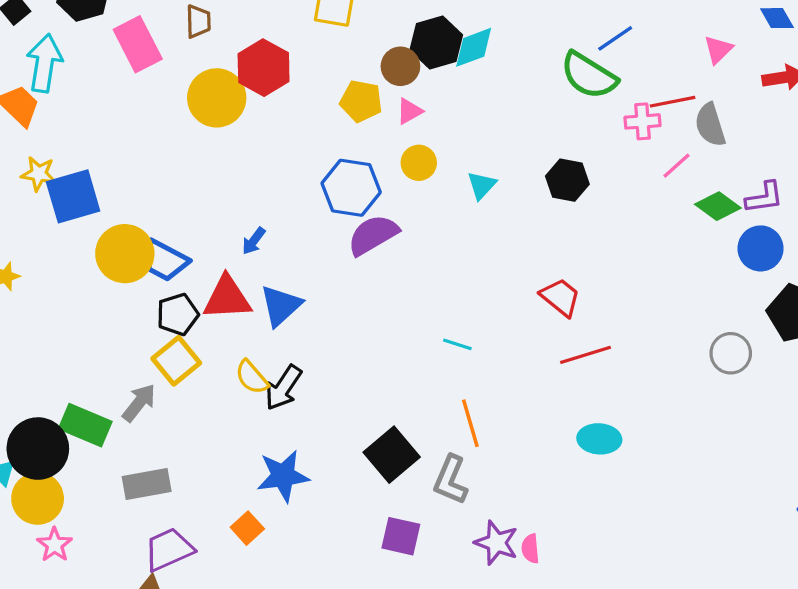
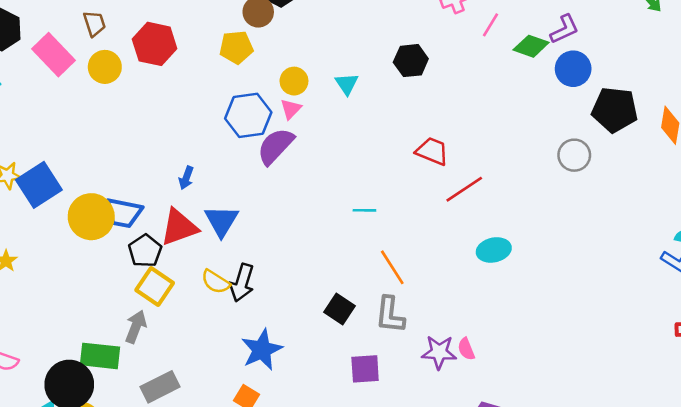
yellow circle: (217, 98) -> (105, 67), moved, size x0.7
pink triangle: (409, 111) -> (291, 109), moved
black square: (392, 455) -> (340, 309), size x0.7

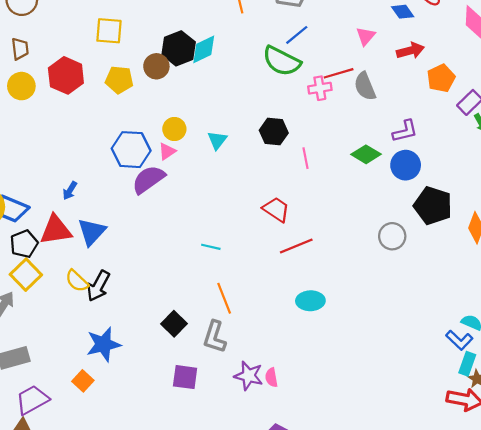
pink line: (491, 25) -> (305, 158), moved, turned -54
green diamond: (531, 46) -> (366, 154), moved
yellow pentagon: (236, 47) -> (119, 80), moved

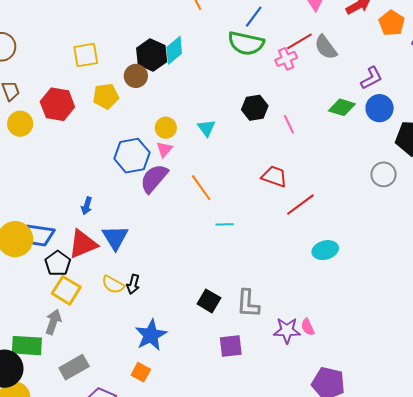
black arrow: (98, 286) -> (133, 284), size x0.7
orange line: (224, 298) -> (201, 188), moved

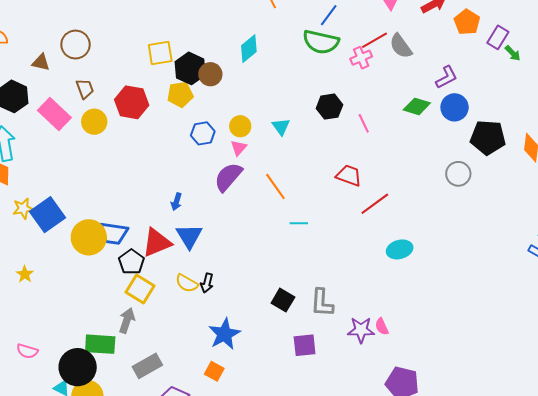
black hexagon: (152, 55) -> (190, 68), moved
blue hexagon: (132, 156) -> (203, 133), moved, size x0.7
blue arrow: (87, 206) -> (176, 202), moved

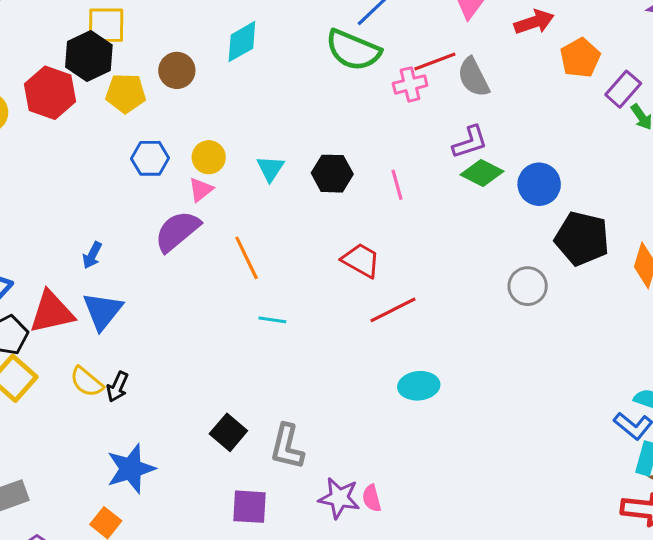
black hexagon: (190, 68) -> (89, 56), moved
purple L-shape: (447, 77) -> (470, 142), moved
black hexagon: (329, 107) -> (332, 174), moved

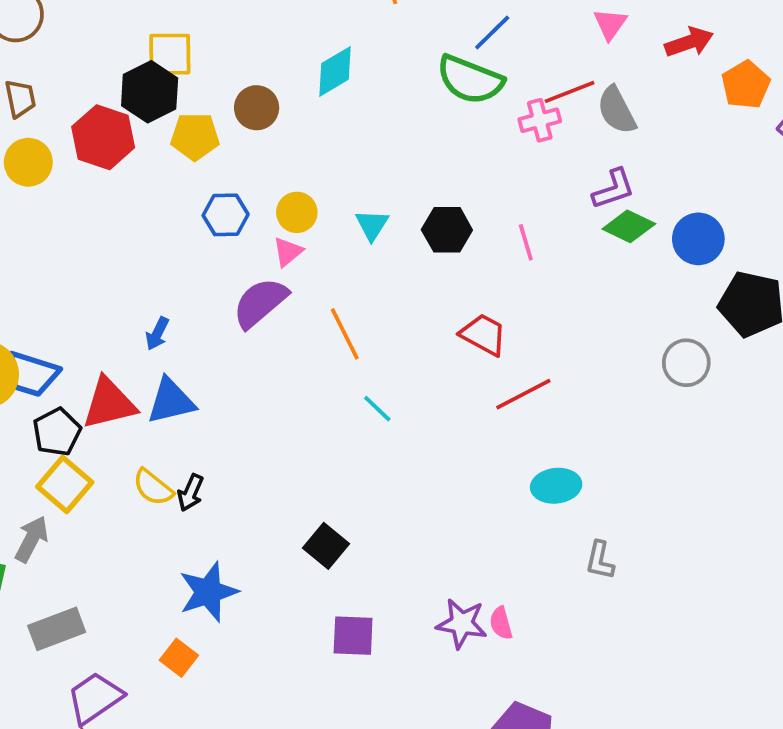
blue triangle: (103, 311) -> (171, 401), turned 39
cyan line: (272, 320) -> (377, 409), turned 36
gray L-shape: (287, 447) -> (600, 560), moved, size x0.7

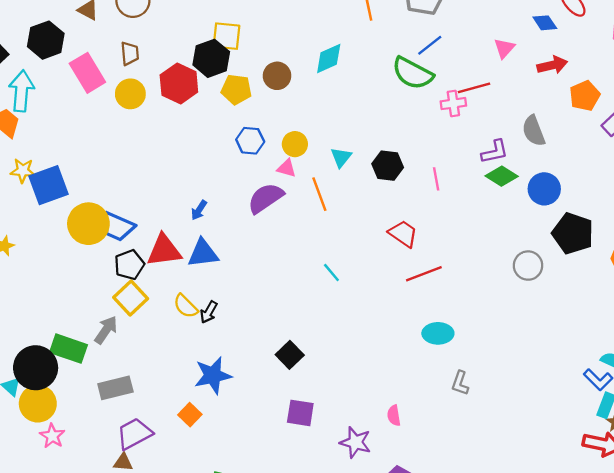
gray semicircle: (617, 110) -> (534, 131), moved
pink triangle: (288, 252) -> (286, 168), turned 48
orange line: (345, 334) -> (319, 194), moved
purple star: (462, 623) -> (355, 442), moved

